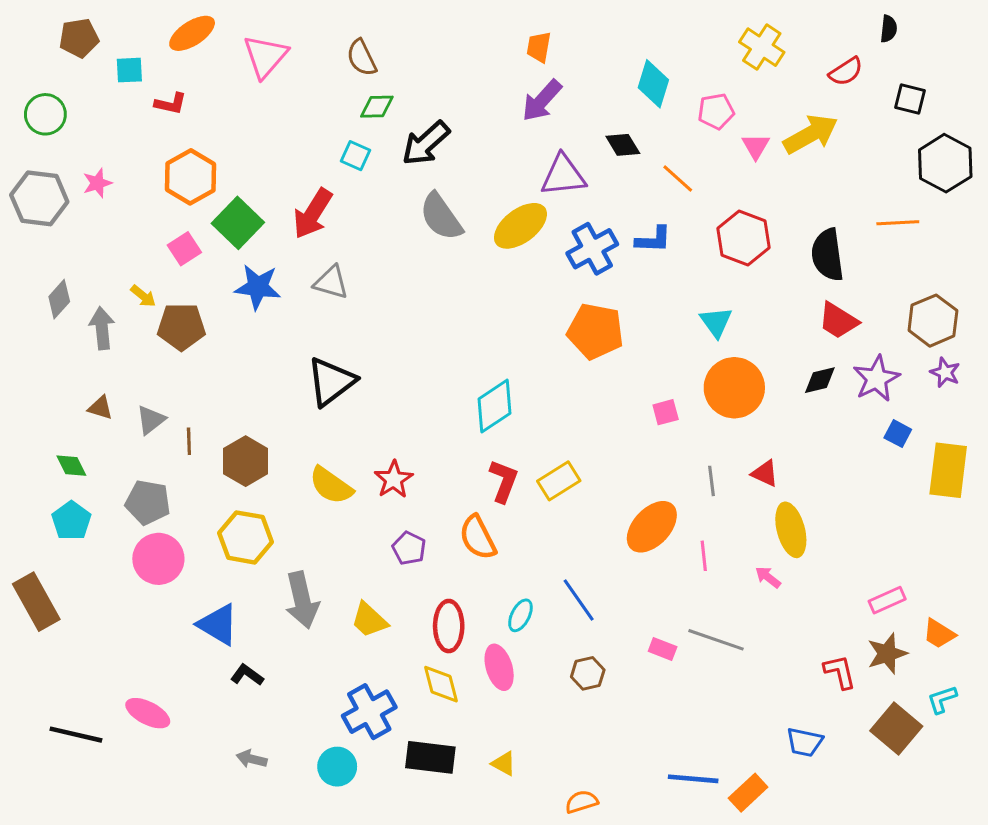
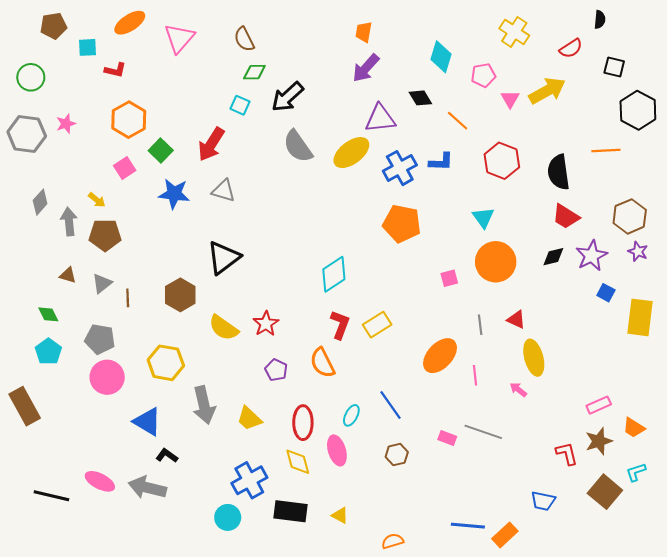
green square: (238, 223) -> (161, 150), size x0.7
brown pentagon: (181, 327) -> (105, 235), moved
brown hexagon: (246, 461) -> (180, 295), moved
gray arrow: (252, 759) -> (147, 488), moved, size x1.8

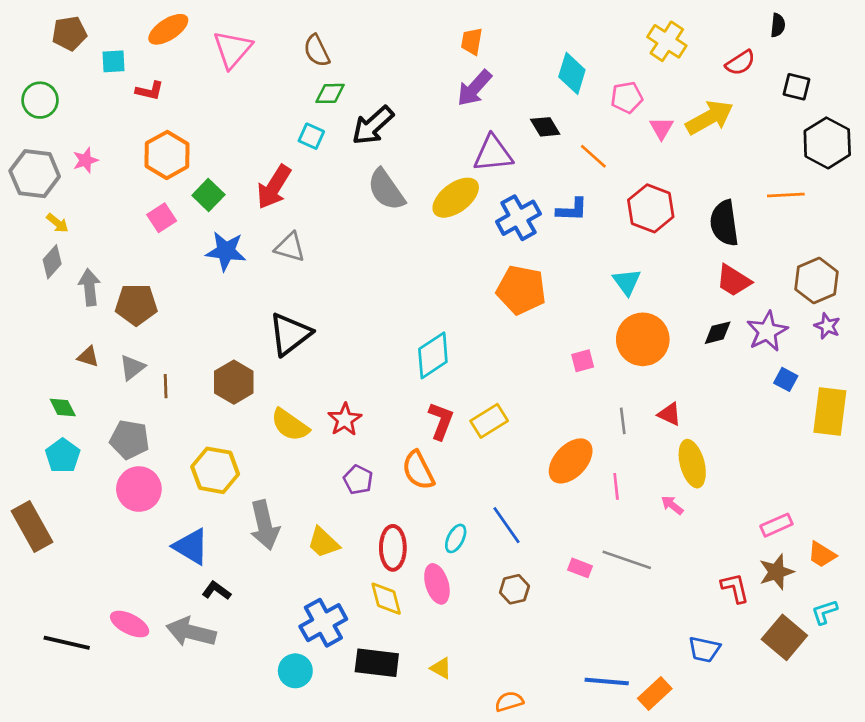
yellow arrow: (97, 200) -> (57, 223), moved

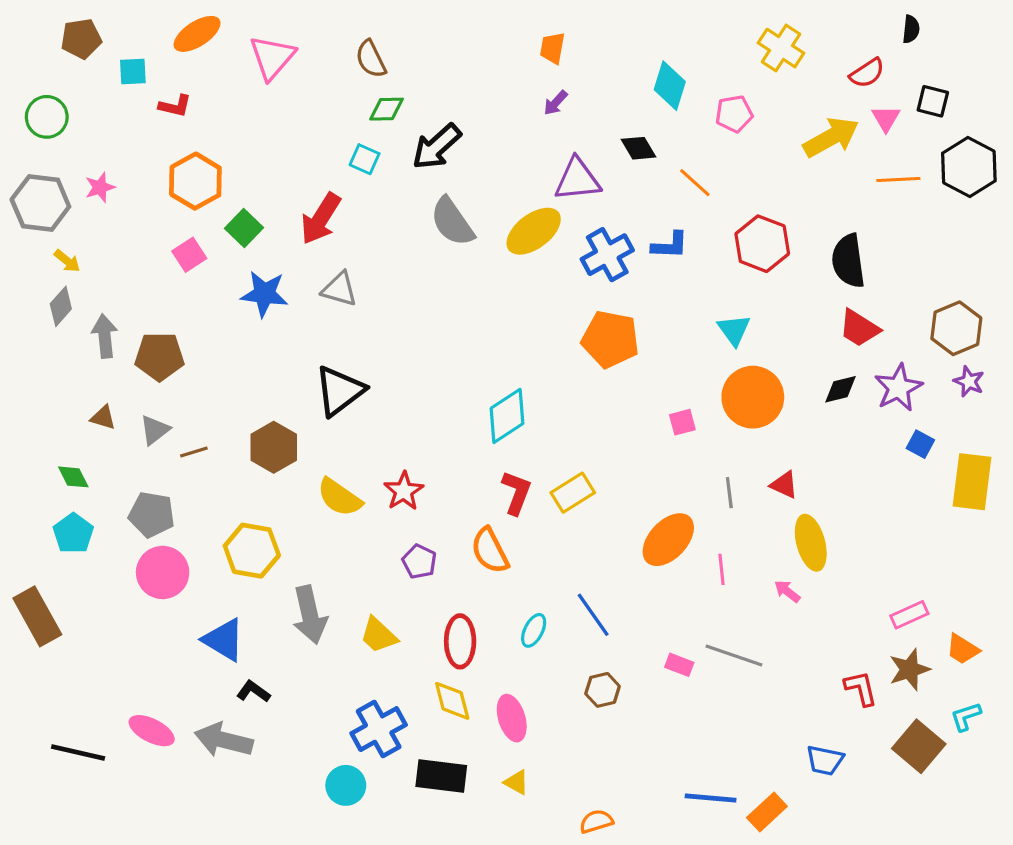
purple arrow: (474, 88) -> (556, 103), size x0.6
pink triangle: (661, 128) -> (886, 118), moved
orange line: (786, 195) -> (898, 180), moved
brown line: (166, 386) -> (194, 452), turned 75
pink ellipse: (437, 584) -> (512, 718), moved

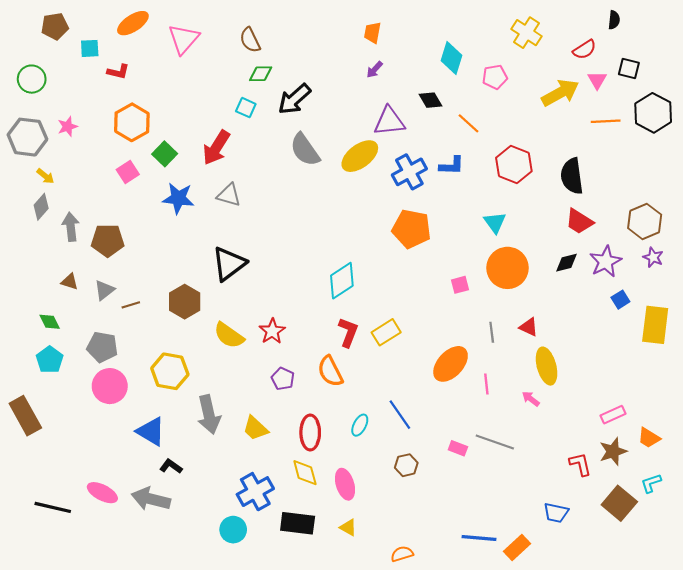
blue square: (920, 444) -> (620, 300), turned 30

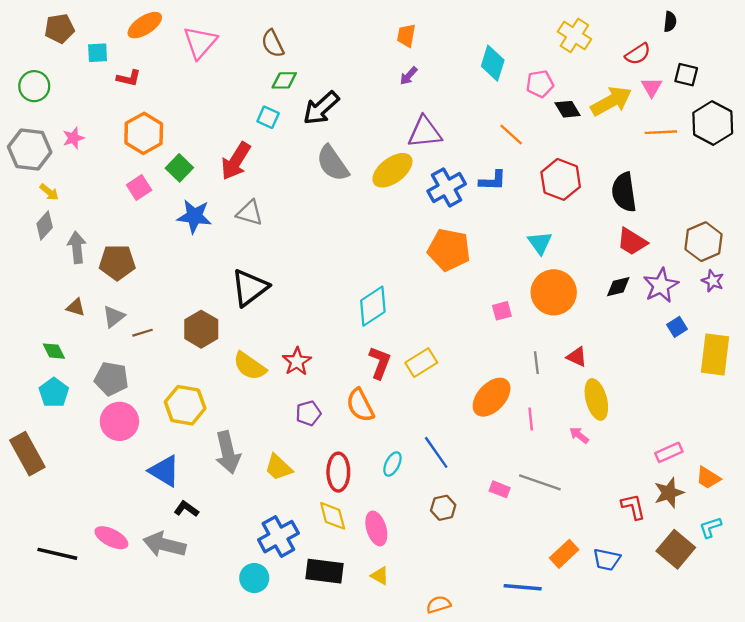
black diamond: (430, 100) -> (568, 109), moved
purple pentagon: (283, 379) -> (308, 413), turned 30
orange rectangle: (517, 548) -> (564, 554), moved

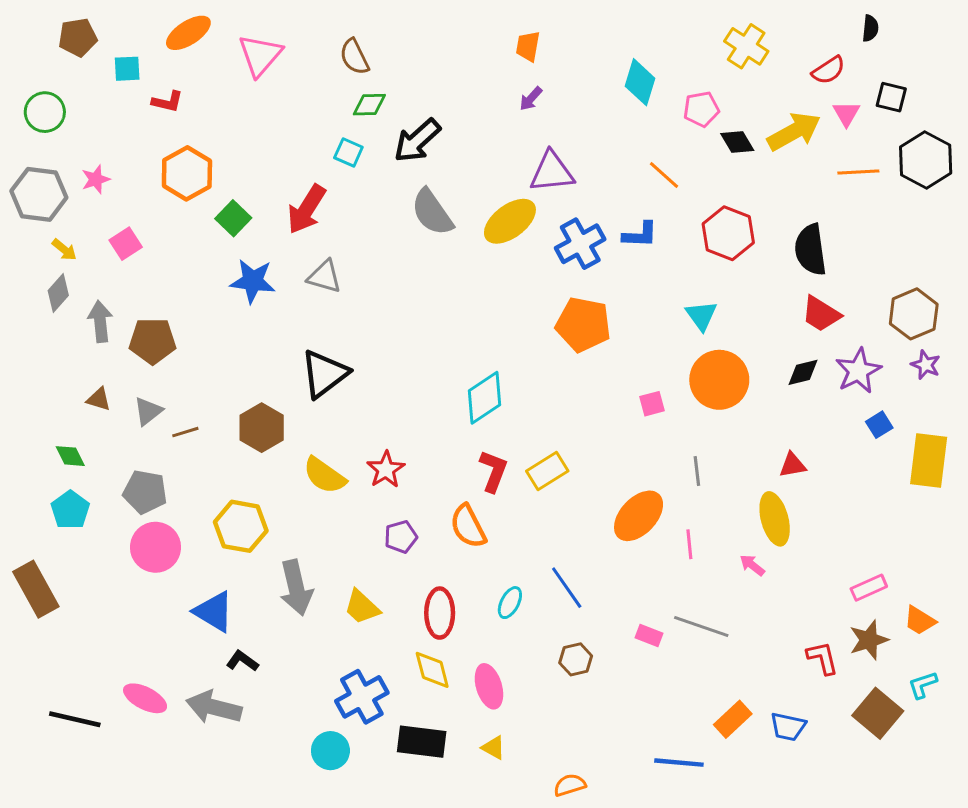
pink square: (139, 188) -> (126, 244), moved
red triangle: (577, 357) -> (793, 465), moved, turned -35

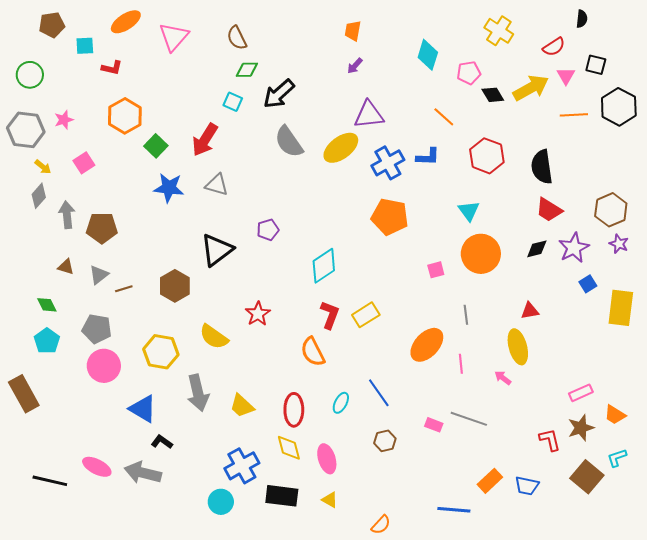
yellow semicircle: (324, 475) -> (214, 337), moved
purple pentagon: (401, 537) -> (268, 230), moved
orange semicircle: (570, 785) -> (381, 525), turned 150

